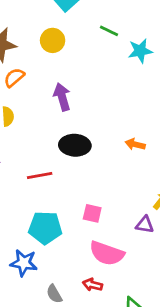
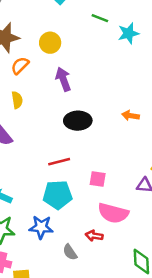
yellow circle: (53, 40) -> (50, 43), moved
red line: (40, 176) -> (59, 162), moved
red arrow: (93, 285) -> (94, 236), moved

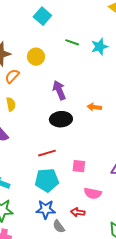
green line: (100, 18) -> (72, 42), moved
purple arrow: (63, 79) -> (59, 90), moved
orange arrow: (130, 116) -> (94, 107), moved
pink semicircle: (113, 213) -> (93, 193), size x0.7
blue star: (41, 227) -> (46, 209), moved

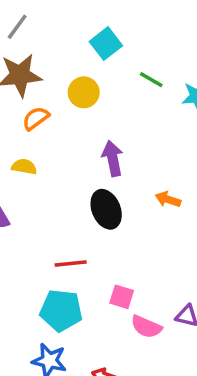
cyan square: (42, 16) -> (106, 44), moved
yellow semicircle: (11, 104) -> (24, 167), turned -80
black ellipse: (61, 119) -> (106, 209), turned 60
pink semicircle: (93, 193) -> (146, 327), moved

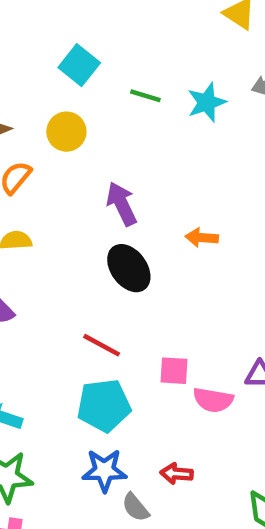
red line: (71, 264) -> (102, 345), turned 48

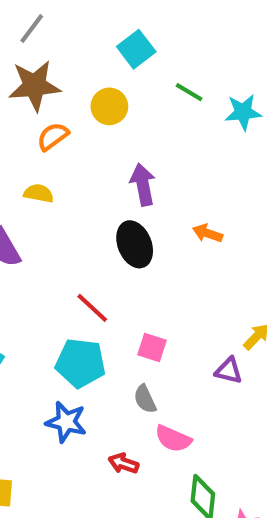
pink semicircle: (213, 400) -> (173, 439), moved
red arrow: (177, 474) -> (124, 463), moved
gray semicircle: (135, 507) -> (145, 399), moved

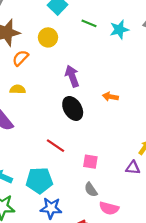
cyan pentagon: (81, 363) -> (39, 180), moved

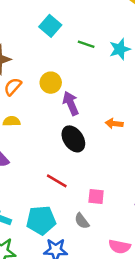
yellow circle: (48, 37) -> (51, 83), moved
gray semicircle: (91, 190) -> (82, 221), moved

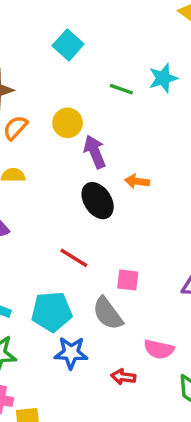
green line: (86, 44) -> (121, 89), moved
orange arrow: (114, 124) -> (137, 181), moved
gray semicircle: (82, 221) -> (108, 313), size x1.5

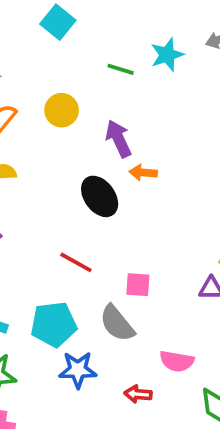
purple arrow: (95, 152) -> (118, 139), moved

